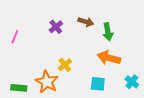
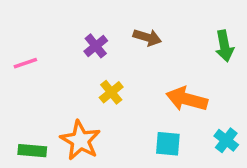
green arrow: (108, 32) -> (224, 46), moved
pink line: (15, 37) -> (25, 63), turned 48
yellow cross: (65, 65) -> (111, 92), moved

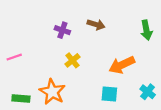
purple cross: (96, 46) -> (62, 30), turned -32
pink line: (25, 63) -> (14, 57), moved
orange arrow: (187, 99) -> (122, 65), turned -40

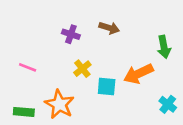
green arrow: (146, 30) -> (164, 47), moved
pink line: (14, 57) -> (28, 67), moved, turned 40
cyan square: (109, 94) -> (107, 86), moved

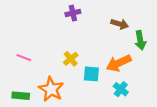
brown arrow: (109, 28) -> (120, 24), moved
purple cross: (71, 34) -> (73, 13), moved, turned -32
cyan cross: (168, 104) -> (121, 89), moved

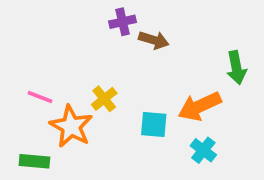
brown arrow: (120, 24) -> (154, 40), moved
yellow cross: (71, 59) -> (104, 99), moved
orange star: (51, 89) -> (71, 126), moved

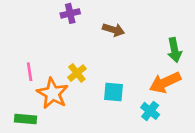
purple cross: (123, 22) -> (70, 13), moved
pink line: (40, 97) -> (30, 72), turned 60
orange arrow: (200, 106) -> (165, 83), moved

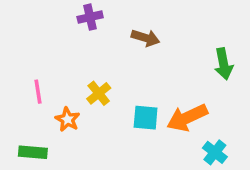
orange arrow: (165, 83) -> (187, 118), moved
orange star: (53, 93) -> (67, 119), size x0.6
cyan cross: (150, 111) -> (215, 152), moved

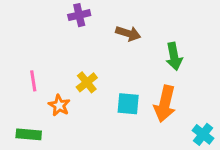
green arrow: (224, 64) -> (174, 56), moved
orange arrow: (187, 118) -> (165, 104), turned -52
cyan cross: (215, 152) -> (203, 134), moved

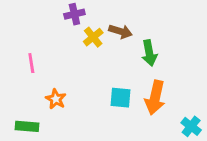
green arrow: (174, 56) -> (149, 53), moved
pink line: (33, 81) -> (31, 63), moved
yellow cross: (87, 82) -> (93, 37), moved

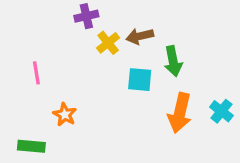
brown arrow: (121, 31) -> (140, 36), turned 150
cyan square: (121, 98) -> (140, 80), moved
cyan cross: (191, 126) -> (221, 111), moved

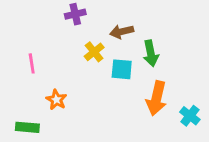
yellow cross: (108, 43) -> (94, 52), moved
cyan cross: (221, 111) -> (190, 116), moved

